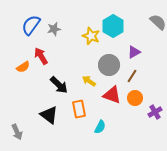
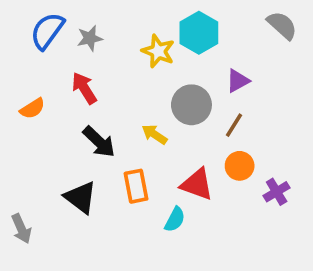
red arrow: (41, 56) -> (84, 88), moved
red triangle: (112, 95) -> (197, 184), moved

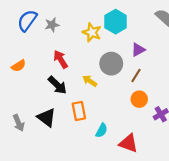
red arrow: (84, 88) -> (61, 59), moved
red triangle: (197, 184) -> (128, 143), moved
gray arrow: (21, 229) -> (19, 123), moved

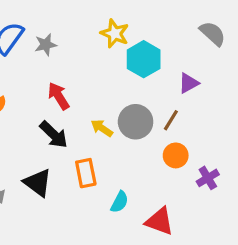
cyan hexagon: (116, 22) -> (144, 59), moved
yellow star: (92, 32) -> (115, 33), moved
purple triangle: (138, 50) -> (189, 83), moved
gray circle: (111, 64) -> (136, 122), moved

